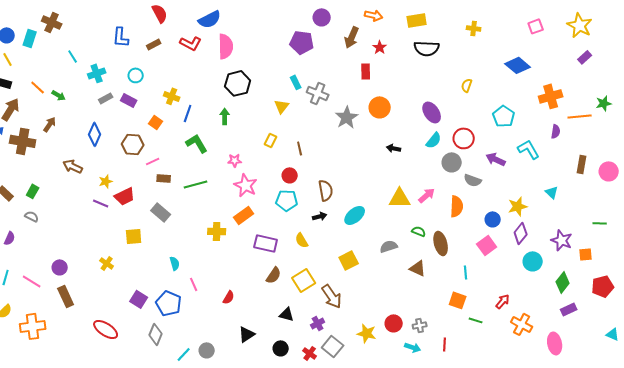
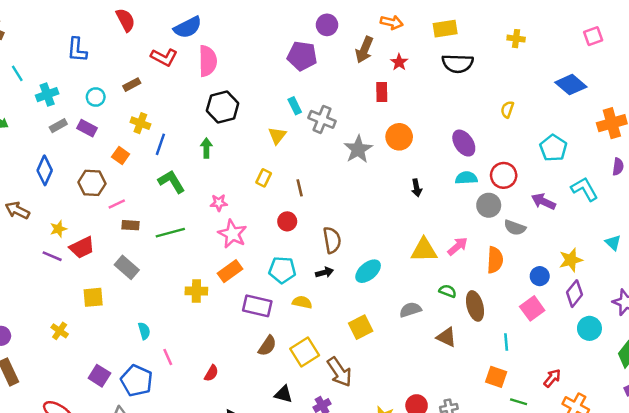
brown rectangle: (154, 44) -> (132, 85), moved
cyan semicircle: (434, 140) -> (466, 178), turned -132
black arrow: (394, 148) -> (417, 188), turned -112
cyan pentagon: (287, 200) -> (282, 270), moved
yellow semicircle: (302, 240) -> (302, 302), turned 133

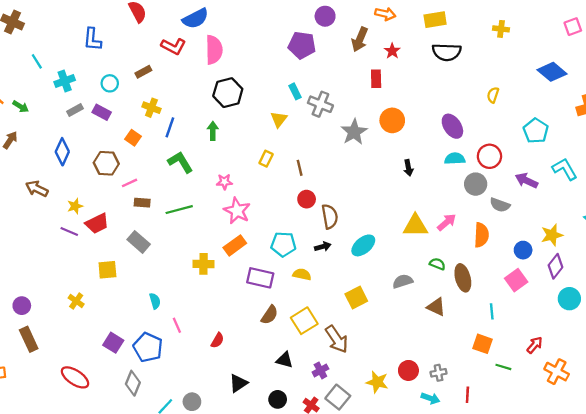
red circle: (287, 221) -> (307, 199), moved

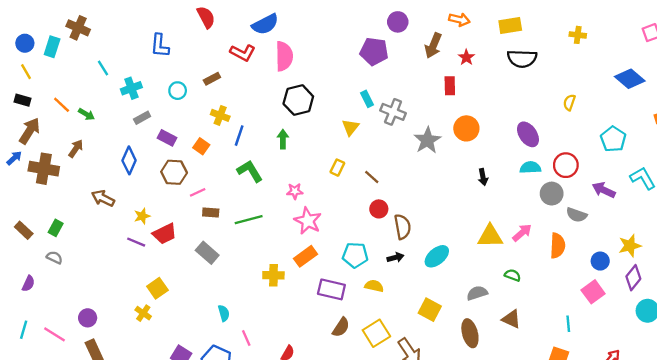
purple rectangle: (102, 112) -> (167, 138), moved
brown line: (300, 168) -> (372, 177), turned -35
yellow square: (107, 270) -> (157, 288), moved, turned -30
brown ellipse: (463, 278) -> (470, 333), moved
yellow square: (356, 298) -> (430, 310), turned -35

